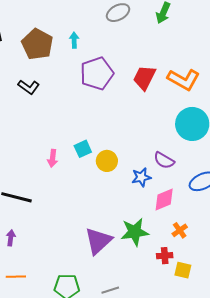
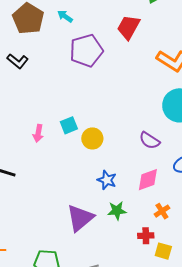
cyan arrow: (74, 40) -> (65, 16), turned -56
red trapezoid: (144, 78) -> (129, 27), moved
blue star: (141, 177) -> (107, 180), moved, turned 30
green star: (135, 232) -> (117, 211), size x0.7

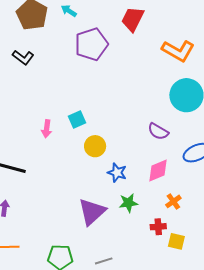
yellow circle: (92, 138) -> (95, 146), moved

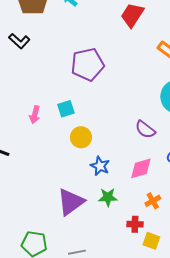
purple pentagon: (91, 44) -> (88, 64), moved

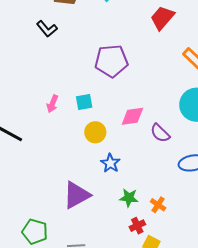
pink diamond: (141, 168) -> (132, 116), moved
green star: (108, 197) -> (129, 198), moved
orange cross: (153, 201) -> (158, 205), turned -35
red cross: (135, 224) -> (137, 226), turned -35

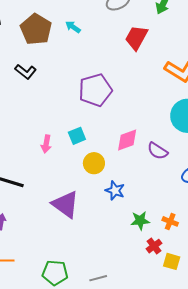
purple triangle: (77, 195) -> (65, 204), moved, turned -44

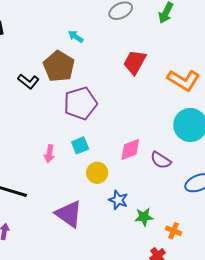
brown pentagon: (36, 29) -> (59, 66), moved
red trapezoid: (136, 38) -> (135, 62), moved
purple pentagon: (95, 90) -> (80, 103), moved
green star: (140, 221) -> (144, 217), moved

